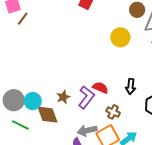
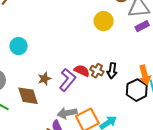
cyan circle: (33, 101) -> (19, 46), moved
brown cross: (113, 112) -> (97, 71), moved

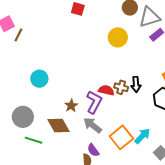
gray arrow: (67, 113) -> (93, 125), moved, turned 60

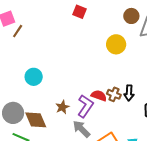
brown diamond: (59, 125) -> (36, 120), moved

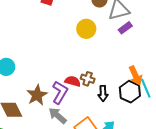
black arrow: (129, 93) -> (103, 93), moved
brown star: (62, 107) -> (37, 95), size x1.5

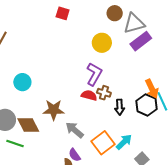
purple rectangle: (125, 28) -> (141, 41), size x1.5
purple L-shape: (60, 93) -> (94, 74), moved
brown star: (37, 95) -> (54, 110), turned 30

